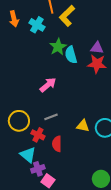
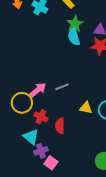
green star: (58, 47) -> (75, 24), moved
pink arrow: (48, 85) -> (38, 90), moved
gray line: (51, 117) -> (62, 87), moved

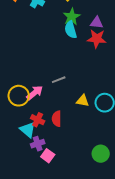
pink arrow: (38, 90) -> (35, 93), moved
red cross: (41, 117) -> (38, 120), moved

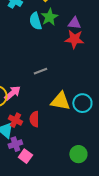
cyan semicircle: (71, 30) -> (35, 21), moved
gray line: (59, 80) -> (40, 71), moved
yellow triangle: (83, 101) -> (60, 101), size x1.5

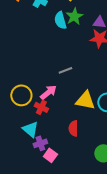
pink arrow: (12, 93) -> (48, 92), moved
red semicircle: (34, 119) -> (73, 128), moved
red cross: (15, 120) -> (41, 107), moved

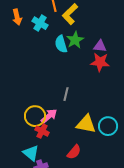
gray line: (65, 70) -> (66, 94), turned -56
yellow circle: (21, 95) -> (35, 116), moved
red semicircle: (73, 128) -> (74, 152), turned -140

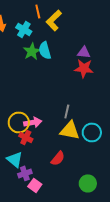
green star: (75, 40) -> (32, 51), moved
gray line: (66, 94) -> (67, 111), moved
pink arrow: (49, 116) -> (33, 122), turned 30

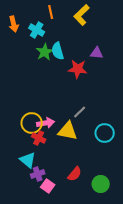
yellow L-shape: (54, 20) -> (82, 15), moved
red star: (84, 68) -> (78, 69), moved
gray line: (67, 111) -> (80, 112), turned 32
yellow triangle: (70, 130) -> (68, 131), moved
red semicircle: (58, 158) -> (75, 174), moved

